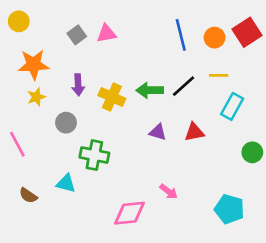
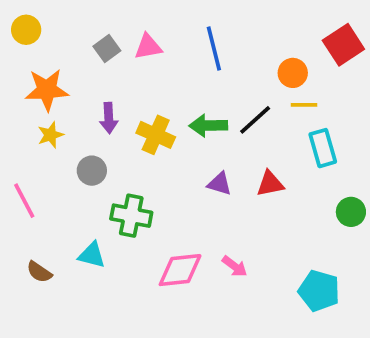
blue line: (181, 35) -> (214, 49), moved
orange circle: (215, 38) -> (293, 73), moved
cyan rectangle: (232, 106) -> (323, 148), turned -45
pink diamond: (129, 213) -> (180, 270), moved

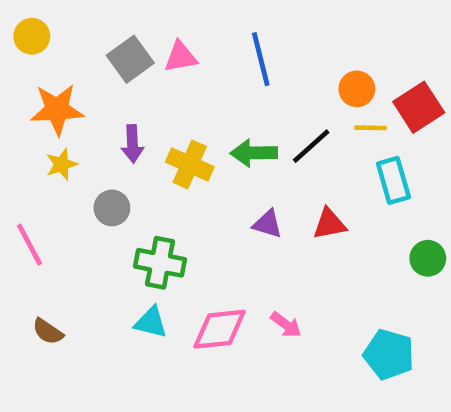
red square: (343, 45) -> (419, 107), moved
gray square: (107, 49) -> (130, 59), size x1.4
cyan triangle: (92, 255) -> (151, 322), moved

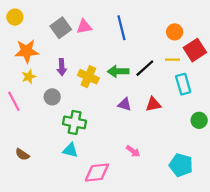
orange circle: (357, 89) -> (175, 32), moved
pink line: (30, 245) -> (14, 101), moved
pink diamond: (220, 329) -> (97, 172), moved

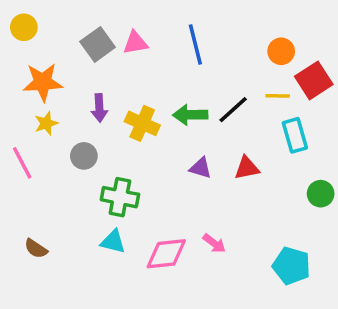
pink diamond: (97, 172) -> (166, 254), moved

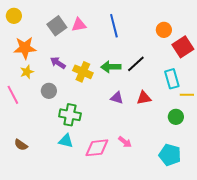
yellow line: (278, 96) -> (187, 95), moved
purple arrow: (99, 108) -> (58, 63), turned 126
green circle: (321, 194) -> (176, 117), moved

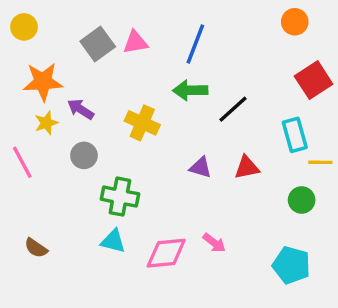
blue line: (114, 26) -> (195, 44), turned 35
orange circle: (164, 30) -> (295, 22), moved
purple arrow: (58, 63) -> (81, 109), moved
green arrow: (111, 67) -> (190, 90), moved

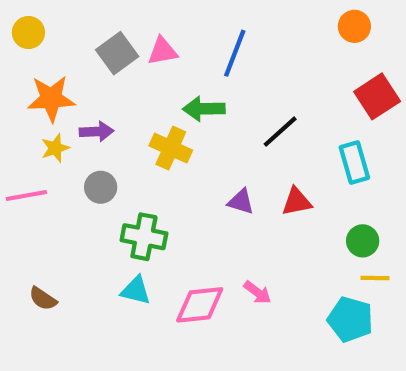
green arrow: (190, 90) -> (204, 109), moved
purple arrow: (81, 109) -> (97, 132), turned 144
pink line: (22, 162) -> (26, 195), turned -72
yellow line: (320, 162) -> (375, 278), moved

